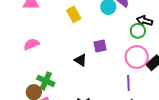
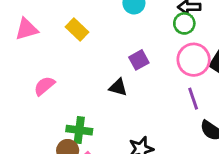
yellow rectangle: (74, 14) -> (77, 29), moved

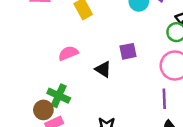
pink semicircle: (44, 86) -> (68, 53), moved

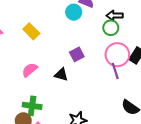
purple line: (164, 99) -> (115, 71), moved

